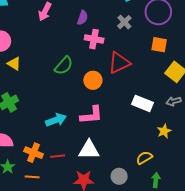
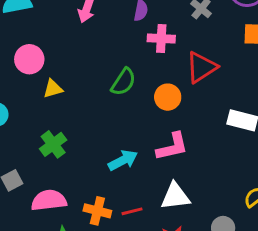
yellow triangle: (14, 64) -> (53, 89), turned -40

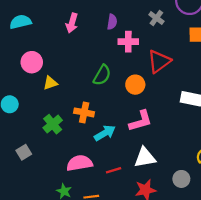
pink semicircle: (49, 200) -> (79, 163), moved
orange cross: (97, 211) -> (84, 112), moved

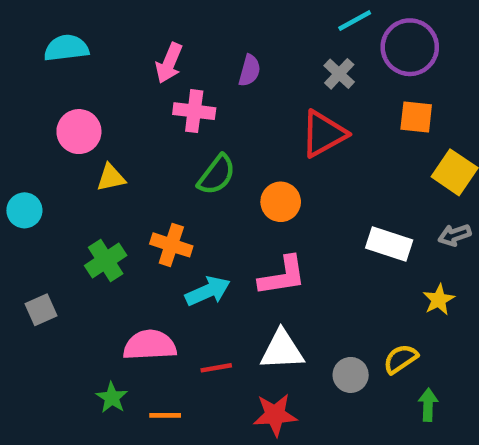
pink cross: (128, 42) -> (194, 111), moved
red triangle: (159, 61) -> (324, 134), moved
gray circle: (181, 179) -> (351, 375), moved

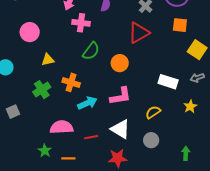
yellow triangle: (111, 178) -> (48, 60), moved
white triangle: (282, 350) -> (120, 129), turned 35
yellow semicircle: (401, 359) -> (153, 112), moved

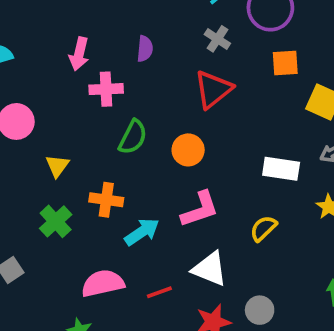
yellow triangle: (48, 60) -> (57, 166), turned -32
gray circle: (151, 140) -> (260, 310), moved

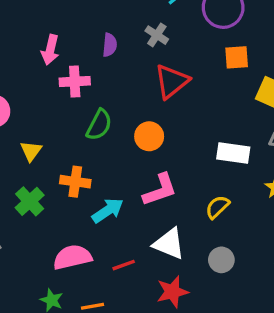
gray cross: (217, 39) -> (157, 35), moved
gray circle: (260, 310) -> (221, 260), moved

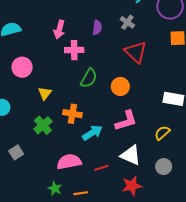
red triangle: (172, 81) -> (136, 52), turned -40

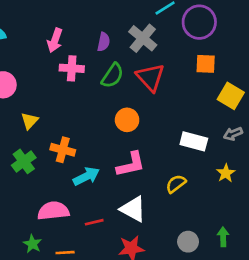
gray cross: (127, 22) -> (143, 38), size x1.5
green semicircle: (89, 78) -> (113, 76), moved
gray circle: (164, 167) -> (188, 242), moved

